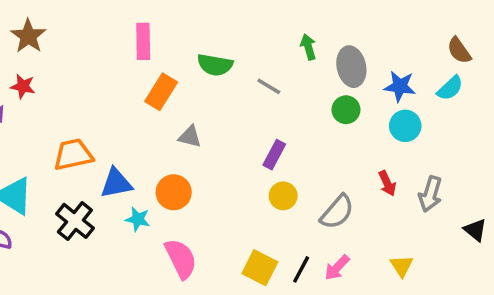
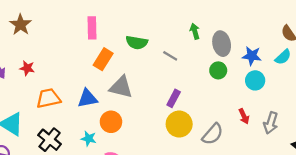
red star: (23, 86) -> (27, 68), moved
gray triangle: (190, 137) -> (121, 87), size x1.6
blue triangle: (116, 183) -> (88, 98), moved
yellow circle: (283, 196) -> (179, 124), size x1.5

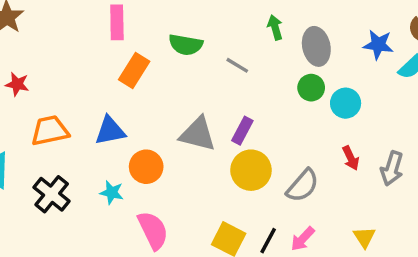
blue star: (252, 56) -> (378, 45), moved
cyan circle: (255, 80) -> (346, 103), moved
gray triangle: (121, 87) -> (198, 134), moved

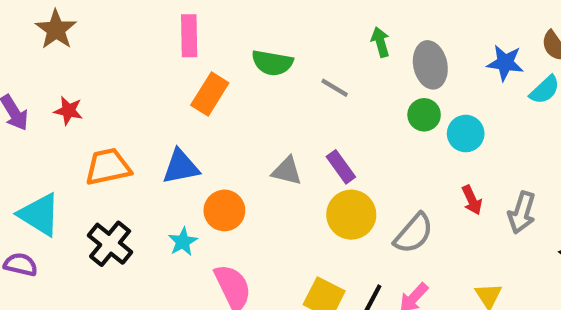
purple rectangle: (242, 131) -> (341, 167), turned -64
gray triangle: (198, 134) -> (287, 171), size x0.7
cyan star: (112, 193) -> (183, 242), turned 30

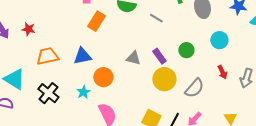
green circle: (424, 115) -> (186, 50), moved

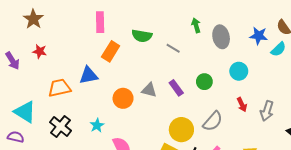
red star: (28, 29) -> (40, 51), moved
blue triangle: (82, 56) -> (89, 75), moved
orange circle: (103, 77) -> (123, 98), moved
yellow circle: (164, 79) -> (181, 130), moved

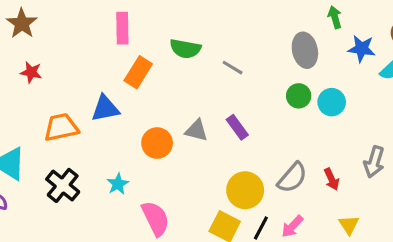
green arrow: (196, 25) -> (335, 17), moved
green circle: (204, 82) -> (299, 96), moved
red arrow: (242, 105) -> (332, 179), moved

